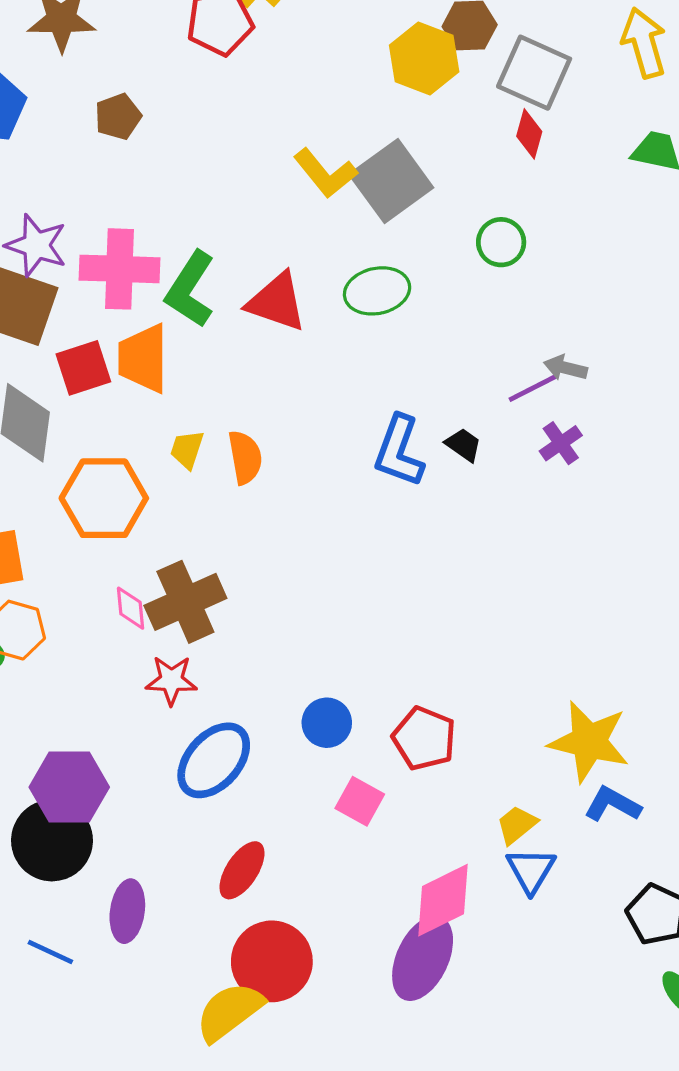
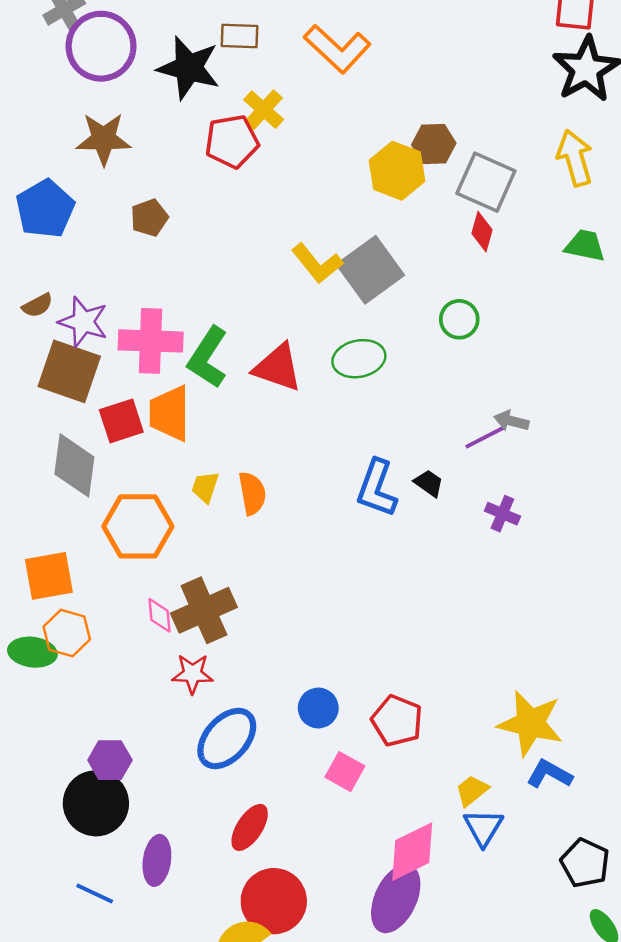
purple cross: (561, 443) -> (502, 514), moved, turned -32
purple hexagon: (69, 787) -> (110, 760), size x0.7

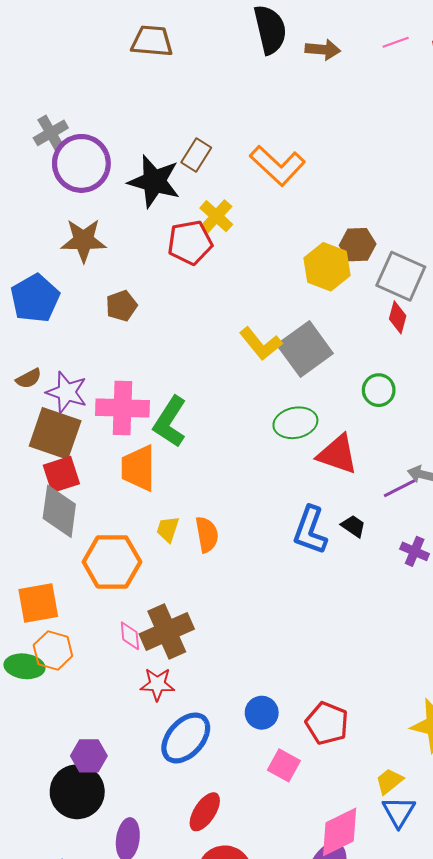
brown rectangle: (239, 36) -> (196, 155), turned -60
red triangle: (278, 368) -> (338, 454), moved
red square: (121, 421) -> (61, 474), moved

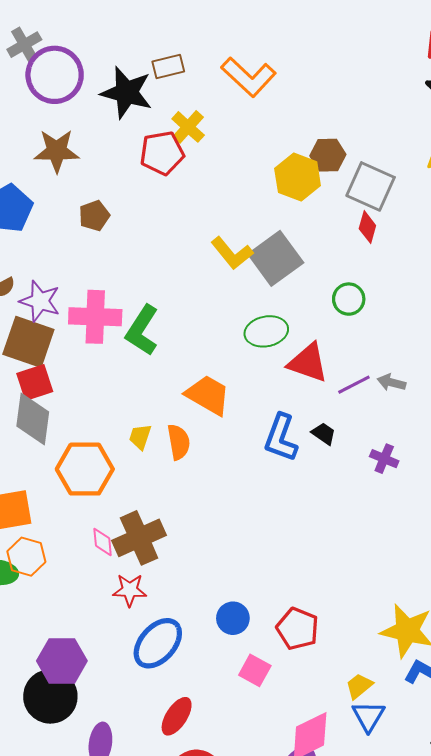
brown rectangle: (196, 155) -> (168, 66), turned 44
orange trapezoid: (138, 468) -> (208, 395), moved, turned 120
purple line: (400, 488) -> (354, 385), moved
purple hexagon: (89, 756) -> (62, 661), size x1.4

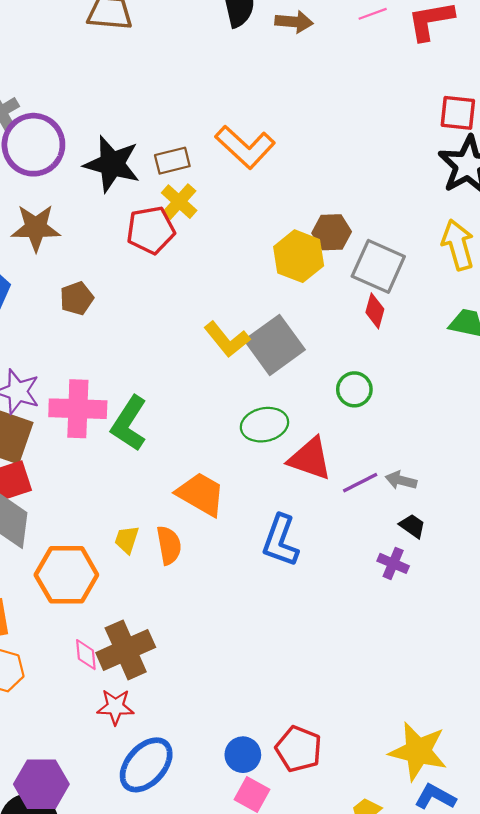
brown rectangle: (168, 66) -> (172, 161), moved
black trapezoid: (324, 434) -> (412, 526), moved
blue circle: (233, 618) -> (243, 755), moved

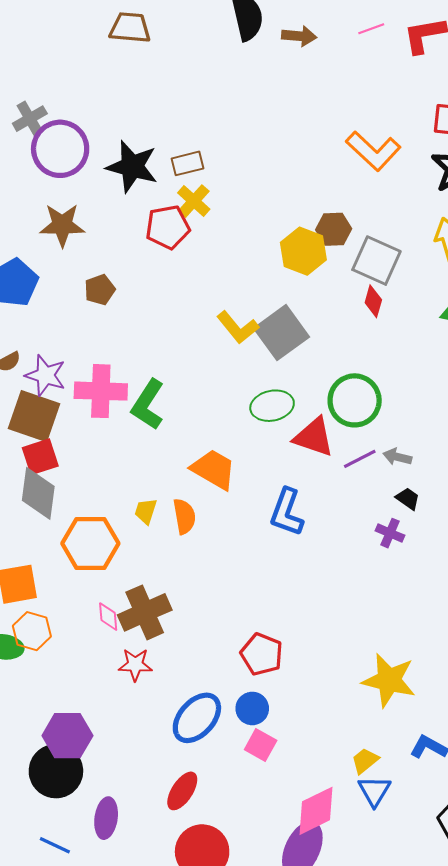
orange L-shape: (245, 147) -> (373, 151), moved
green circle: (354, 389) -> (355, 400), moved, size x1.6
red pentagon: (299, 749) -> (262, 654), moved
yellow star: (418, 751) -> (389, 680), moved
blue ellipse: (146, 765) -> (197, 718), moved

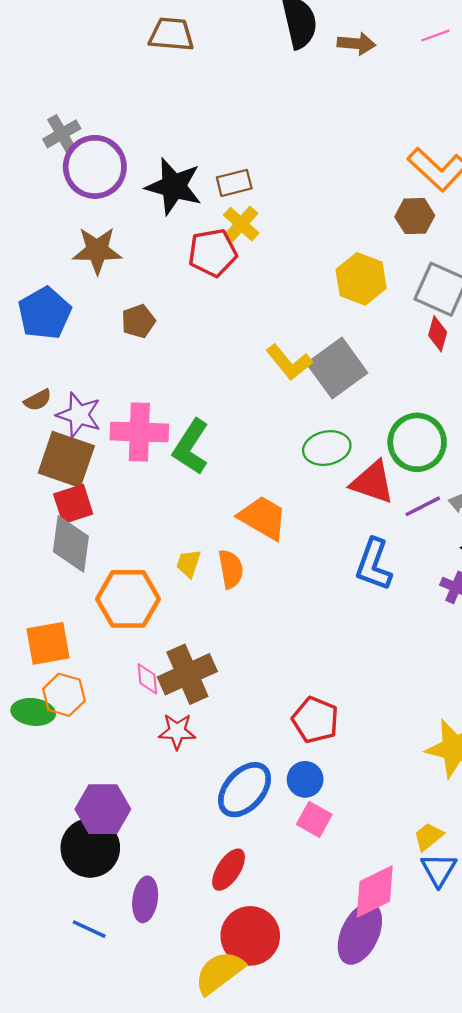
brown hexagon: (334, 229) -> (415, 216), moved
blue L-shape: (287, 512) -> (374, 565), moved

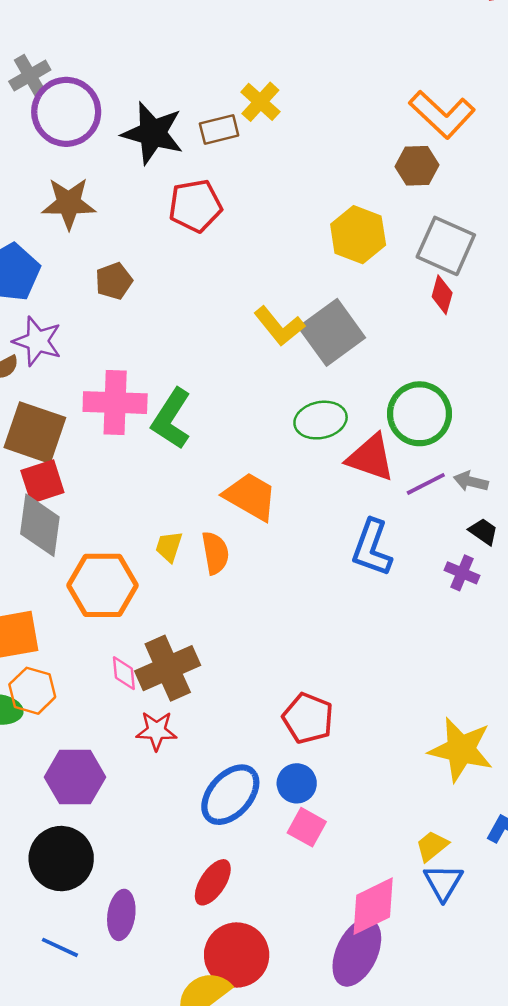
yellow cross: (241, 224) -> (260, 102), moved
purple star: (79, 415) -> (37, 341), moved
purple hexagon: (103, 809) -> (75, 777), moved

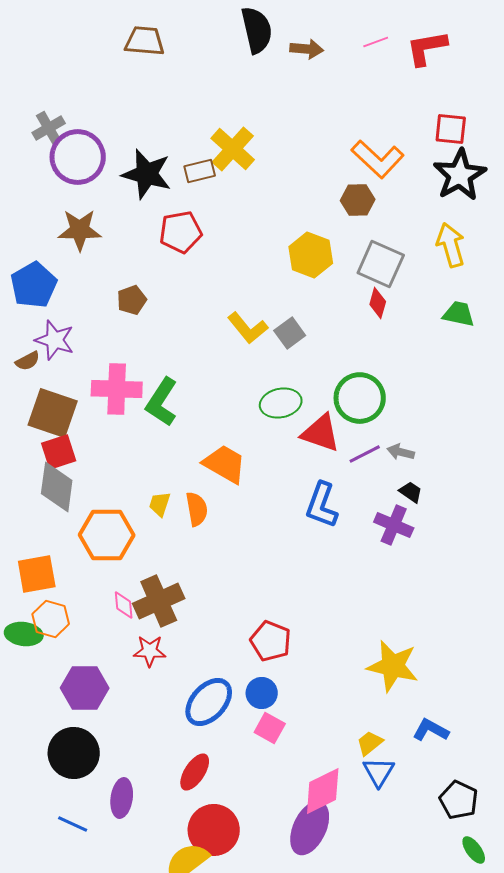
yellow cross: (260, 102) -> (233, 149), size x1.4
brown pentagon: (114, 281) -> (132, 300), moved
gray square: (332, 332) -> (290, 333), size x0.6
purple cross: (462, 573) -> (394, 525), size x1.4

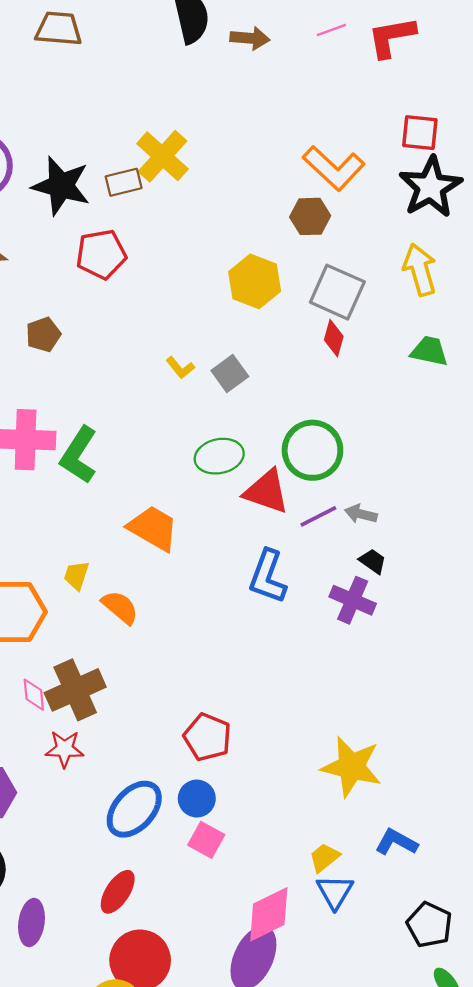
yellow L-shape: (248, 328) -> (180, 368), size x0.6
orange semicircle: (197, 509) -> (120, 607), moved, turned -40

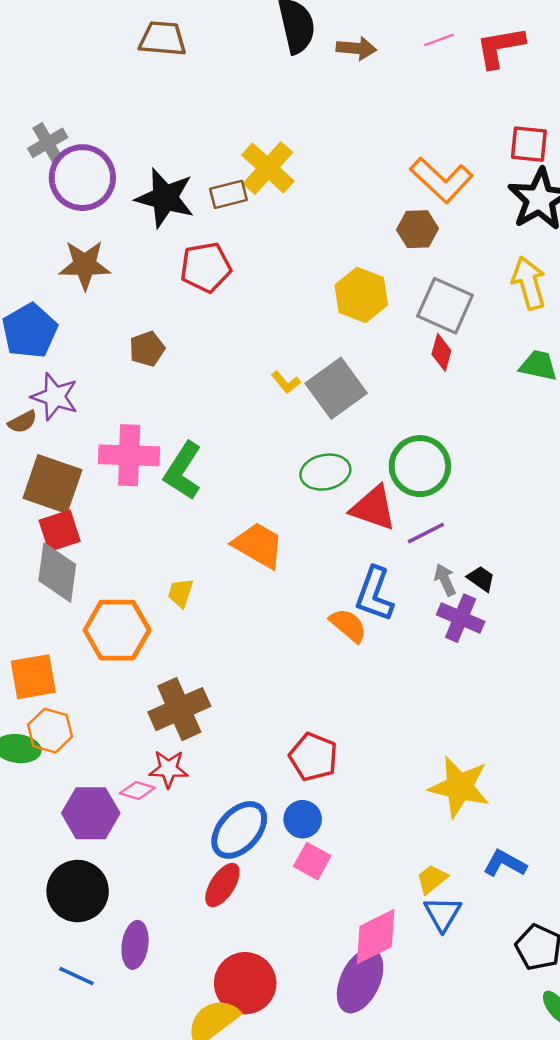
gray square: (230, 374) -> (336, 388), size x1.6
gray arrow: (361, 514) -> (445, 580), moved, turned 52
orange semicircle: (120, 607) -> (348, 625), moved
pink diamond: (34, 695) -> (137, 790), moved, turned -68
red ellipse: (118, 892) -> (222, 885), moved

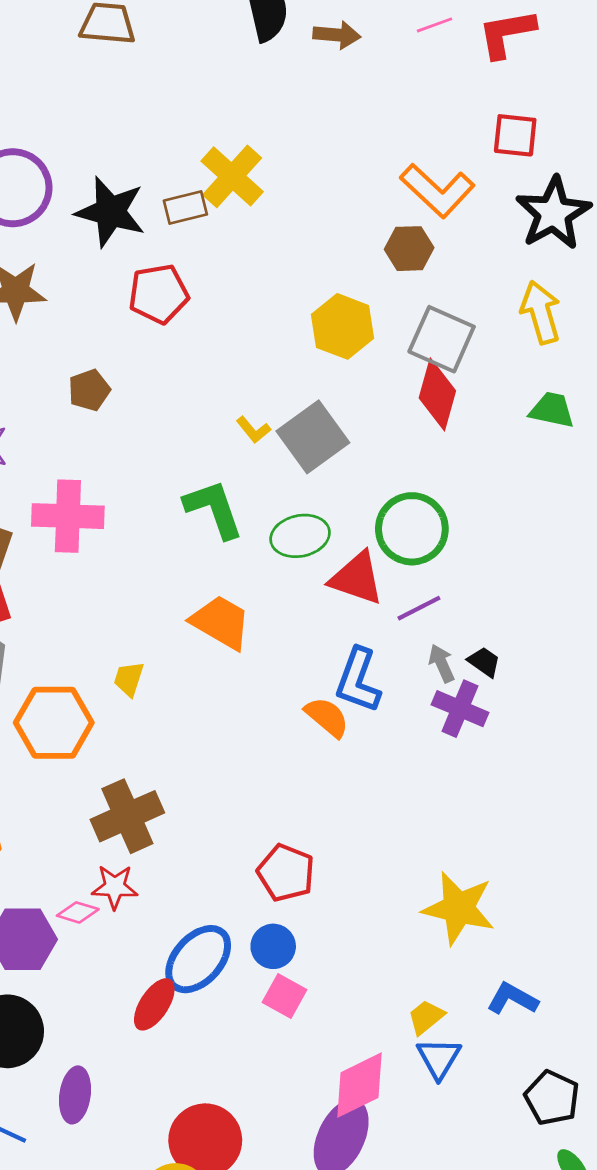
red square: (529, 144) -> (515, 135), moved
red diamond: (441, 352) -> (437, 394), size x1.6
green L-shape: (183, 471) -> (214, 509), moved, turned 128
red ellipse: (222, 885) -> (154, 1004), moved

